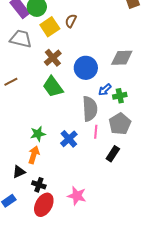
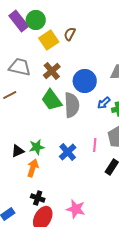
gray trapezoid: (21, 39) -> (20, 67), moved
gray semicircle: (90, 109) -> (72, 105), moved
black triangle: (19, 172) -> (18, 151), moved

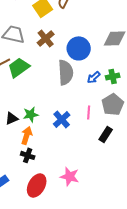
green trapezoid: (52, 100) -> (19, 67), moved, turned 90
blue arrow: (104, 103) -> (94, 77), moved
black cross: (38, 198) -> (28, 155), moved

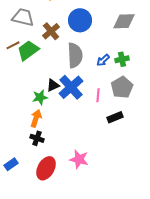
brown cross: (46, 38) -> (51, 31), moved
blue circle: (79, 48) -> (80, 20), moved
black triangle: (12, 118) -> (53, 85), moved
blue cross: (62, 119) -> (71, 87), moved, size x1.4
black rectangle: (106, 134) -> (115, 117), turned 35

